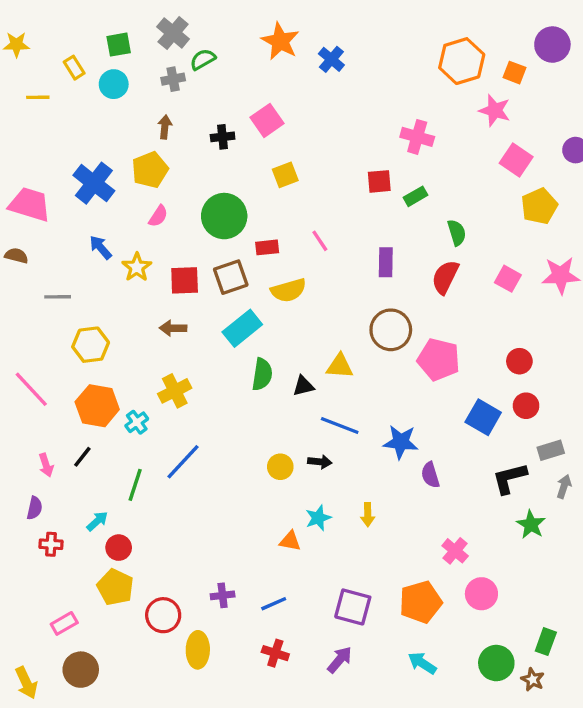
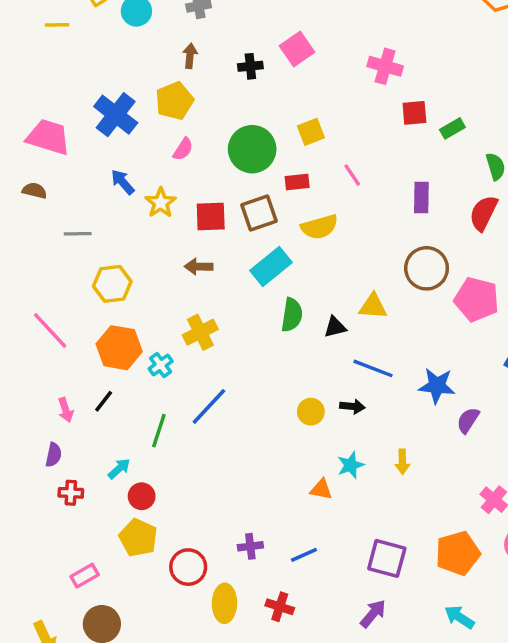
pink cross: (417, 137) -> (385, 66), moved
yellow square: (285, 175) -> (311, 132), moved
purple semicircle: (430, 475) -> (468, 420), turned 50
red cross: (275, 653) -> (280, 607), moved

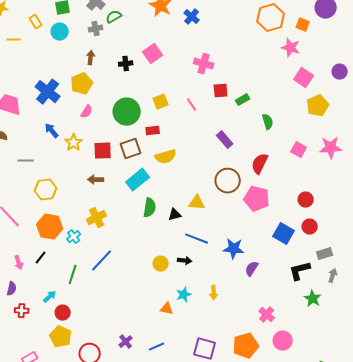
pink line: (352, 175) -> (192, 105), moved
purple rectangle: (421, 197) -> (225, 140), turned -42
red semicircle: (484, 213) -> (260, 164), moved
purple cross: (250, 546) -> (126, 342), turned -32

